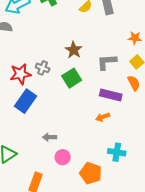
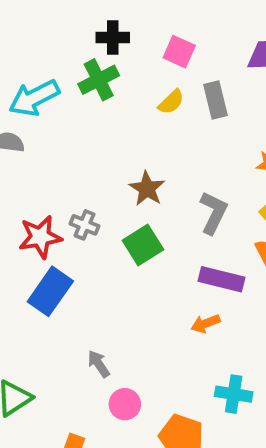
gray L-shape: (107, 62) -> (213, 213), turned 120
gray arrow: (50, 137) -> (99, 364), turned 56

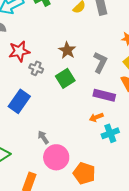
red star: (40, 237) -> (19, 51), moved
cyan cross: (234, 394) -> (110, 133), moved, turned -30
pink circle: (125, 404) -> (56, 157), size x1.6

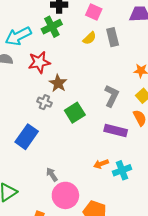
brown star: (67, 50) -> (58, 83), moved
red star: (19, 51) -> (39, 62), moved
orange arrow: (96, 117) -> (101, 164), moved

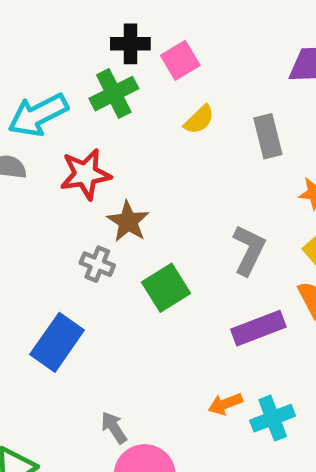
pink square: (94, 12) -> (180, 60), moved, turned 35
gray rectangle: (113, 37) -> (268, 136), moved
purple rectangle: (116, 130) -> (258, 328), turned -35

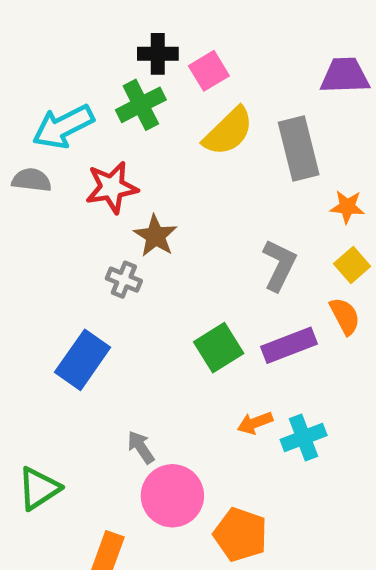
yellow semicircle: (199, 120) -> (228, 132), size x1.6
gray rectangle: (268, 136) -> (299, 148), size x1.4
green square: (166, 288) -> (219, 348), moved

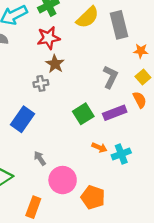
red star: (112, 187) -> (48, 38), moved
gray cross: (124, 280) -> (41, 83), turned -32
orange arrow: (255, 423) -> (99, 147), turned -136
gray arrow: (141, 447) -> (40, 158), moved

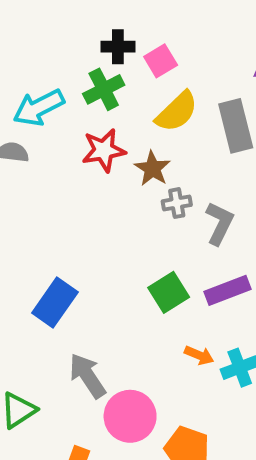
brown star: (55, 64) -> (152, 169), moved
gray cross: (41, 83) -> (177, 203), moved
gray arrow: (40, 158) -> (87, 376), size x1.6

